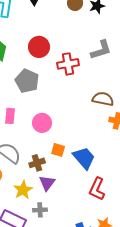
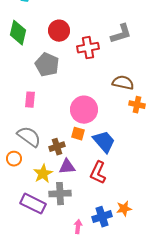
pink circle: (42, 123) -> (84, 110), moved, size x1.4
purple triangle: (47, 183) -> (67, 167), turned 48
red L-shape: (97, 189) -> (98, 173), moved
gray cross: (40, 210) -> (60, 194), size x1.5

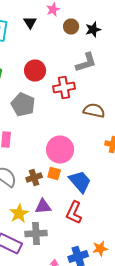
gray L-shape: (121, 34) -> (86, 62), moved
brown semicircle: (123, 83) -> (94, 110), moved
brown cross: (57, 147) -> (34, 178), moved

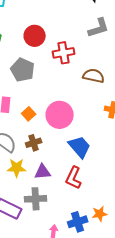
gray L-shape: (86, 62) -> (99, 28), moved
orange square: (54, 174) -> (29, 114), moved, turned 32
yellow star: (19, 214) -> (17, 168), moved, turned 30

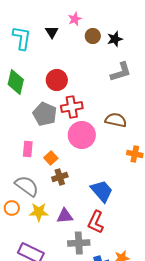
red cross: (64, 53) -> (72, 107), moved
pink circle: (60, 115) -> (82, 135), moved
brown cross: (34, 143) -> (60, 177), moved
gray cross: (36, 199) -> (79, 243), moved

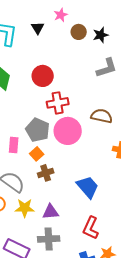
gray pentagon: (45, 114) -> (38, 130), moved
red L-shape: (96, 222) -> (91, 228), moved
gray cross: (79, 243) -> (49, 239), moved

